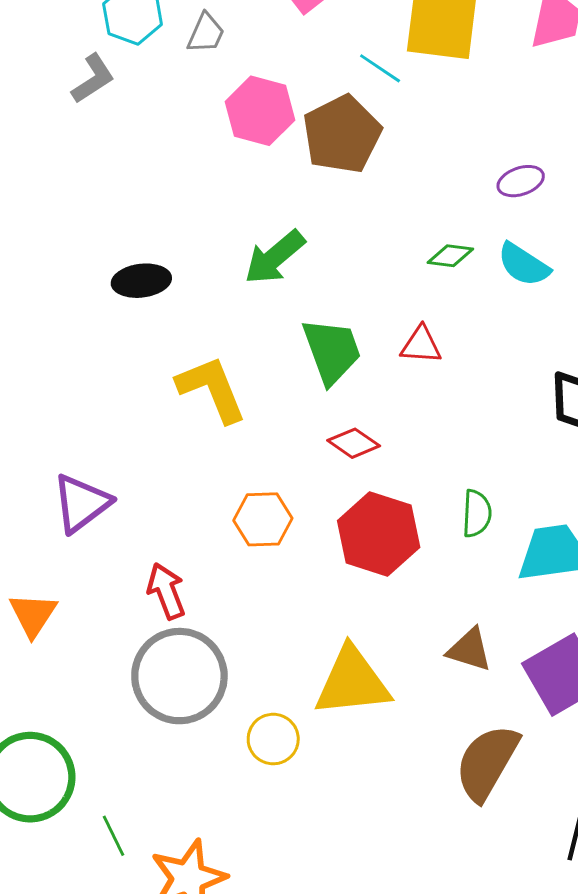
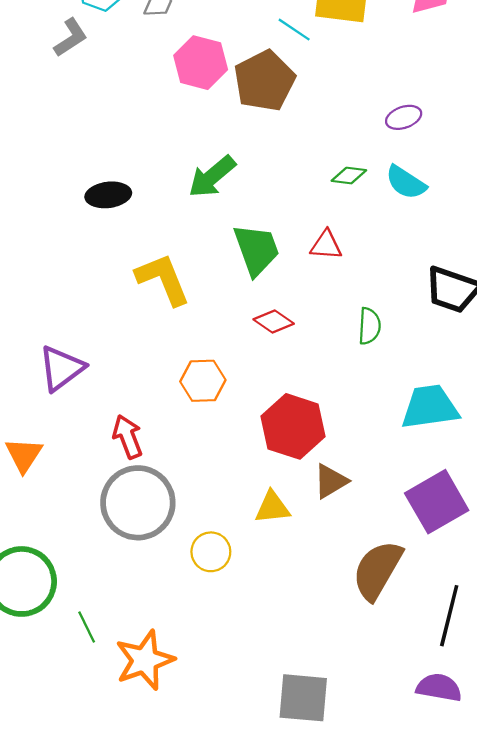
green semicircle: (477, 514) -> (369, 326), moved
red hexagon: (379, 534) -> (293, 426), moved
brown triangle: (469, 650) -> (331, 481), moved, turned -48
yellow triangle: (352, 682) -> (272, 507), size x0.6

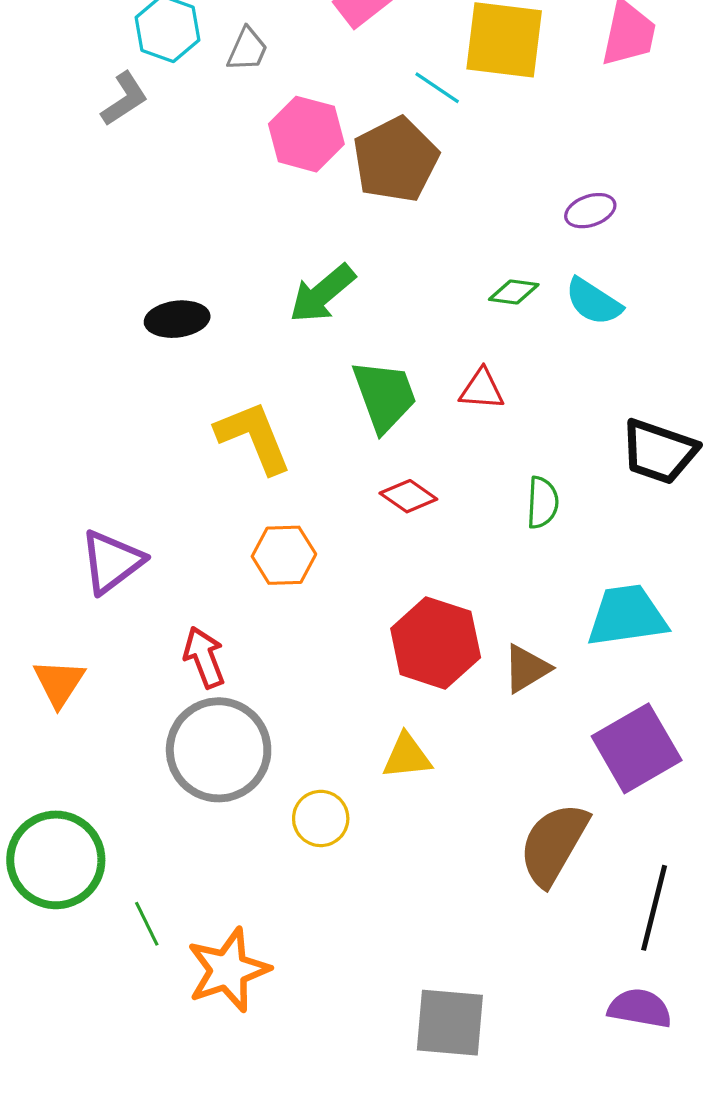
orange hexagon: (203, 381) -> (284, 555), moved
brown triangle: (331, 481) -> (526, 669), moved

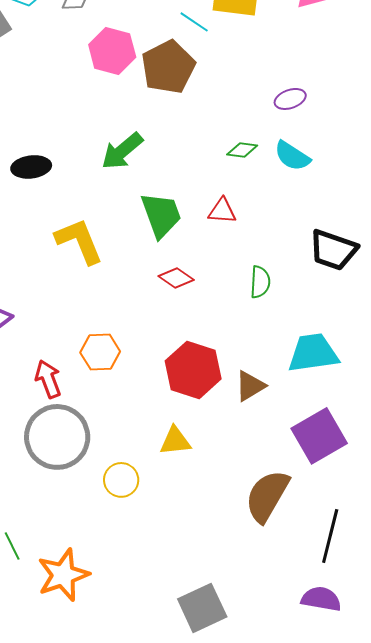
orange hexagon: (284, 555) -> (100, 352), moved
gray square: (450, 1023) -> (202, 608), turned -30

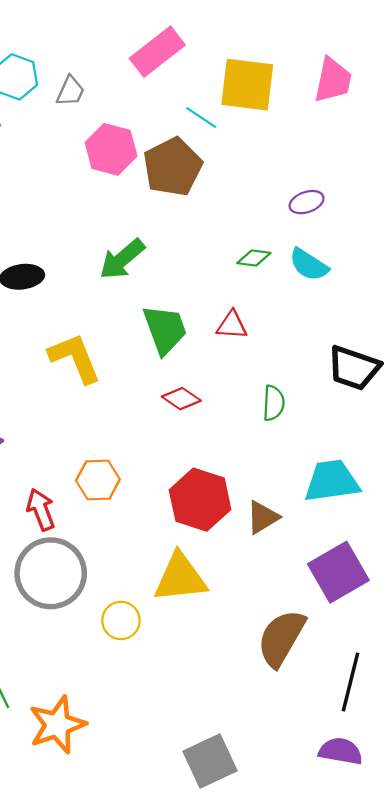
yellow triangle: (175, 441) -> (180, 578), size x1.6

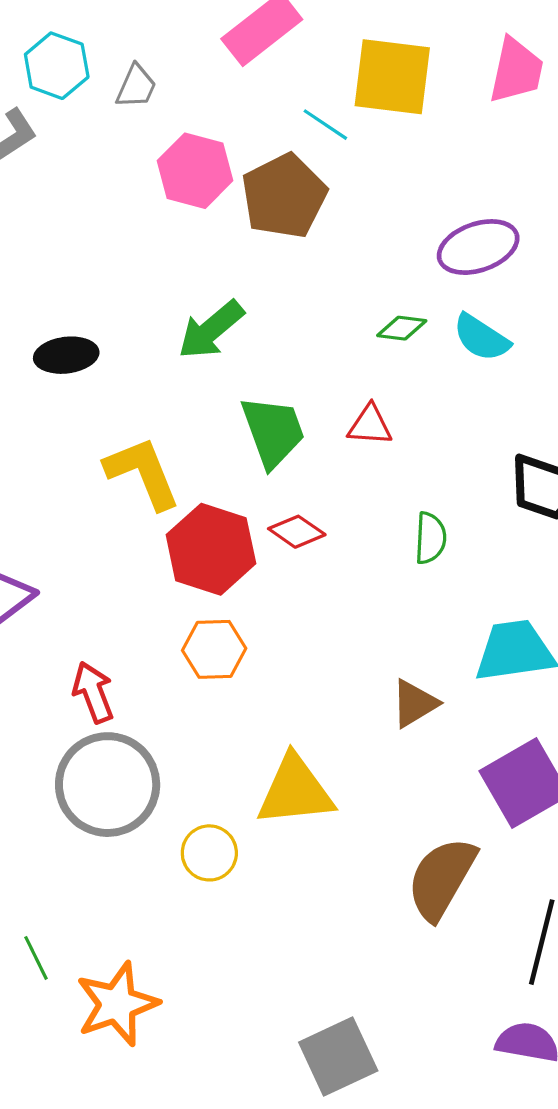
purple ellipse: (307, 202) -> (478, 247), size x1.6
orange hexagon: (98, 480) -> (214, 649), moved
red hexagon: (200, 500) -> (211, 549), moved

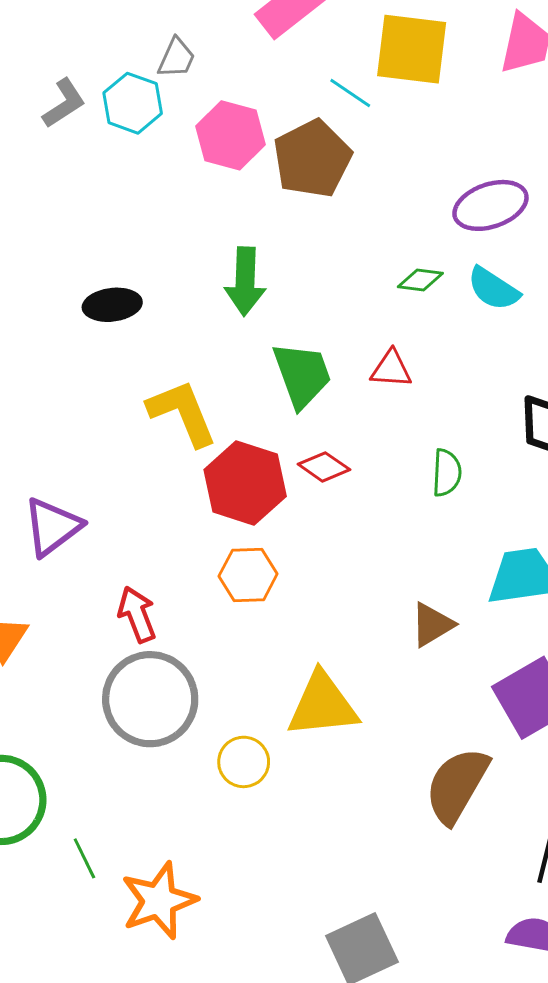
cyan hexagon: (57, 66) -> (133, 103), moved
green arrow: (211, 330) -> (245, 281), turned -48

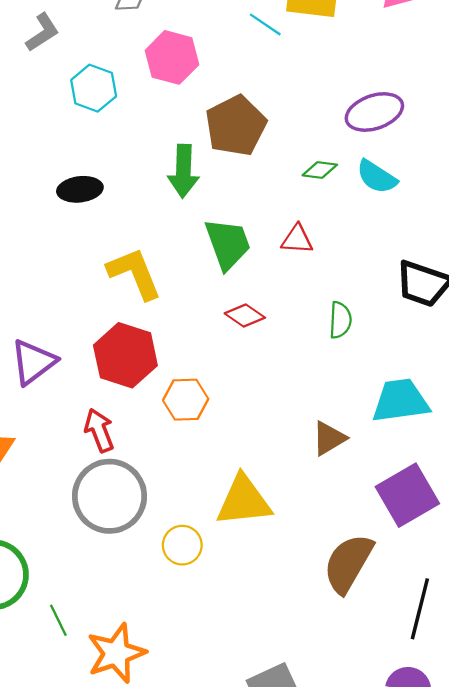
cyan hexagon: (133, 103) -> (94, 88), moved
brown pentagon: (312, 159) -> (236, 126), moved
red hexagon: (245, 483) -> (125, 355), moved

